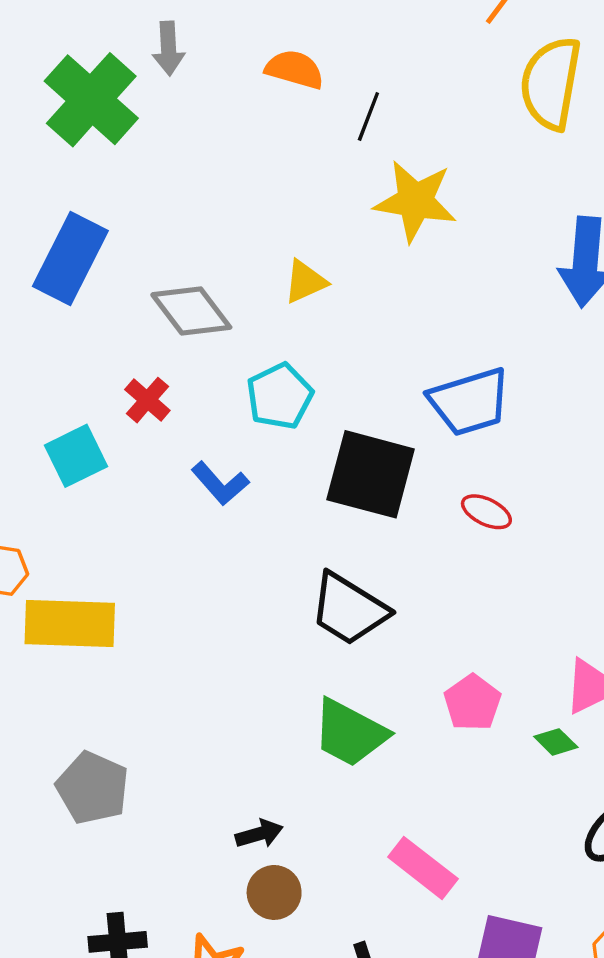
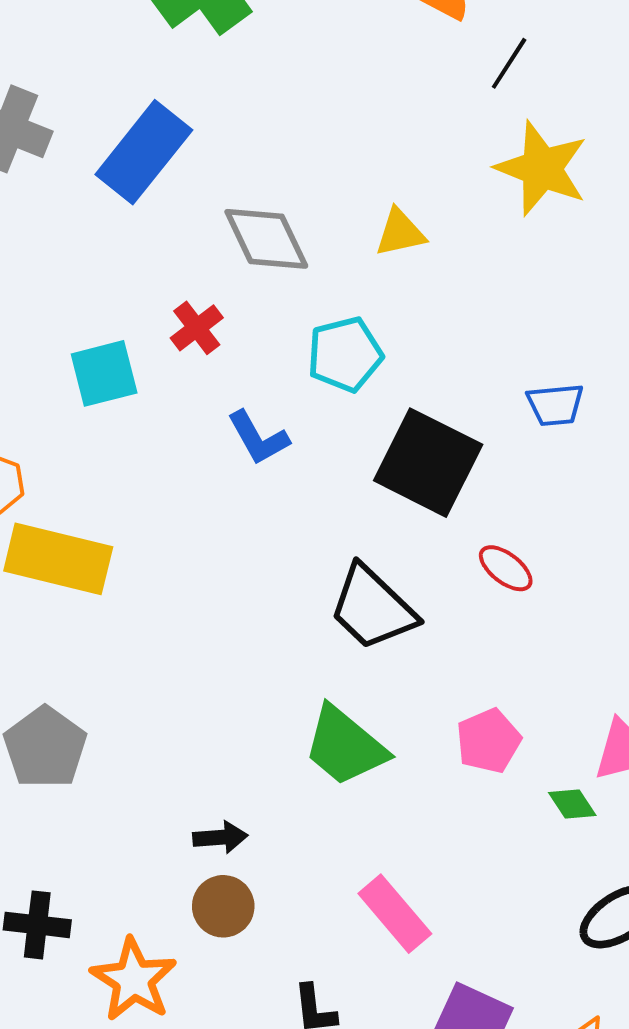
blue trapezoid: (469, 402) -> (555, 405), size x0.6
red ellipse: (486, 512) -> (506, 568), moved

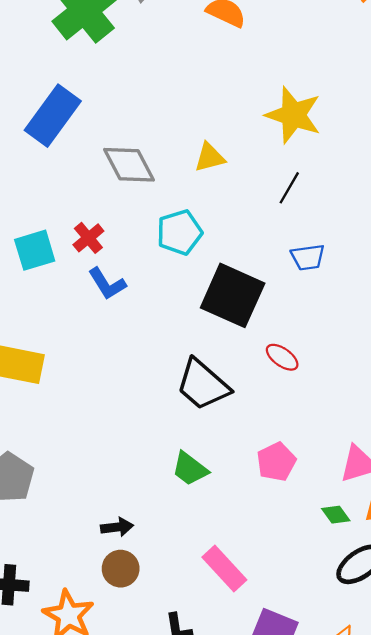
black line: (509, 63) -> (289, 188), moved
red cross: (197, 328) -> (88, 238), moved
blue L-shape: (258, 438) -> (107, 284), moved
green trapezoid: (345, 746) -> (190, 469), size x0.7
green diamond: (572, 804) -> (336, 515), moved

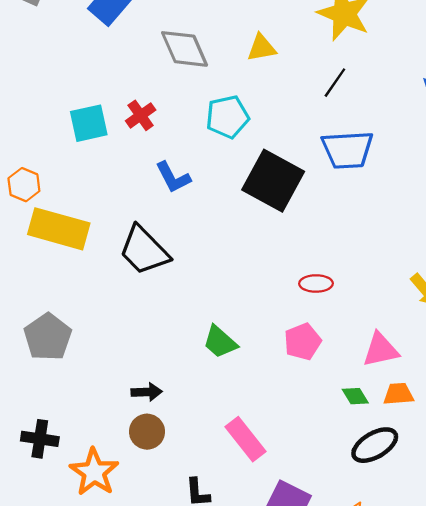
blue trapezoid: (308, 257) -> (347, 150), size x1.6
blue L-shape: (107, 284) -> (173, 177), moved
red ellipse: (282, 357) -> (316, 283), moved, turned -40
black trapezoid: (203, 385) -> (144, 250), moved

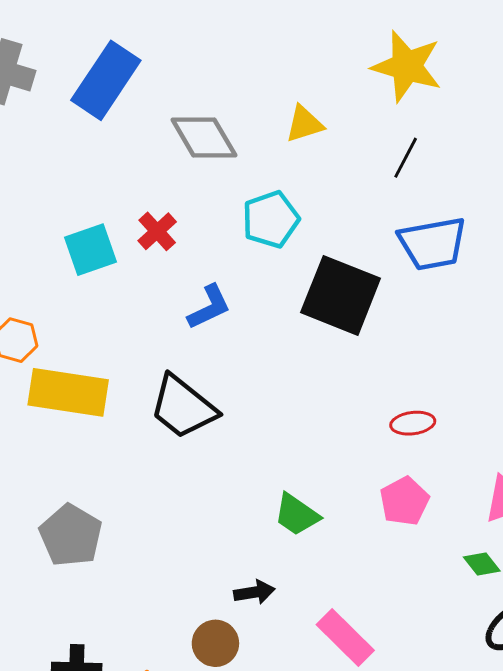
blue L-shape: (173, 177) -> (209, 307), turned -81
black arrow: (147, 392) -> (254, 592), moved

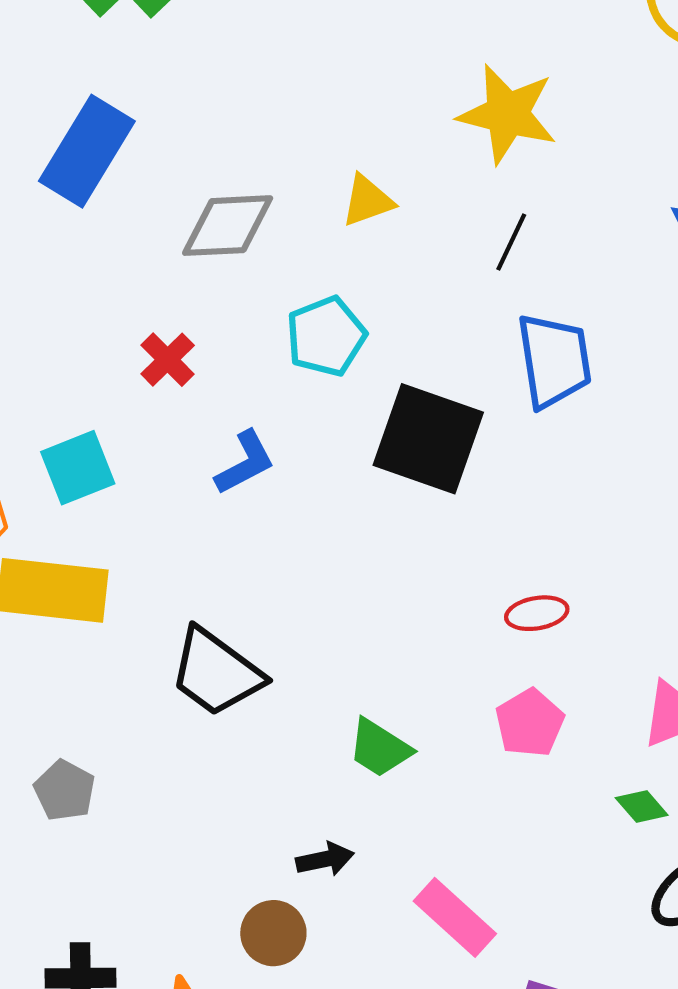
gray diamond: (204, 138) -> (228, 226), turned -60
blue trapezoid: (433, 244) -> (554, 361), turned -86
cyan square: (91, 250) -> (78, 468), moved
black trapezoid: (183, 407) -> (216, 672), moved
gray pentagon: (71, 535) -> (65, 790), size x0.7

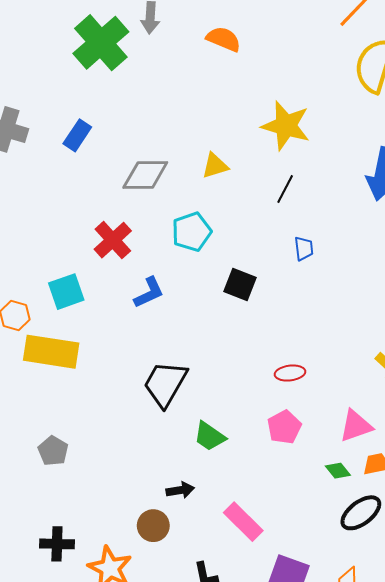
blue rectangle: (87, 151) -> (77, 135), size x0.6
red cross: (168, 360) -> (113, 240), size x1.4
blue trapezoid: (554, 361) -> (304, 249), size x0.5
black square: (428, 439) -> (240, 285), size x0.6
black trapezoid: (216, 672) -> (165, 384), moved, turned 81

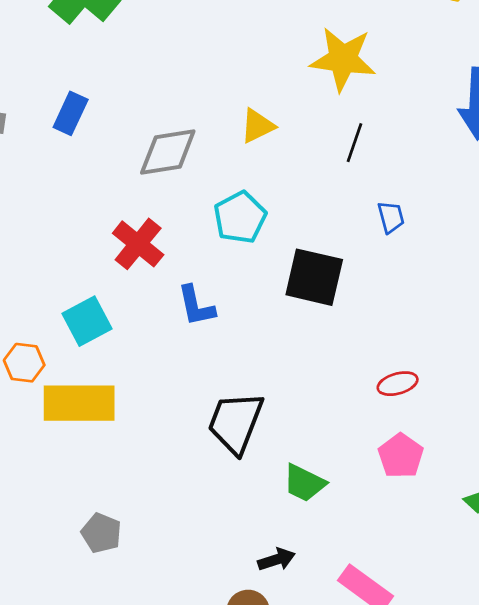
black square: (240, 285) -> (314, 277), size x1.4
blue L-shape: (149, 293) -> (196, 306), turned 112

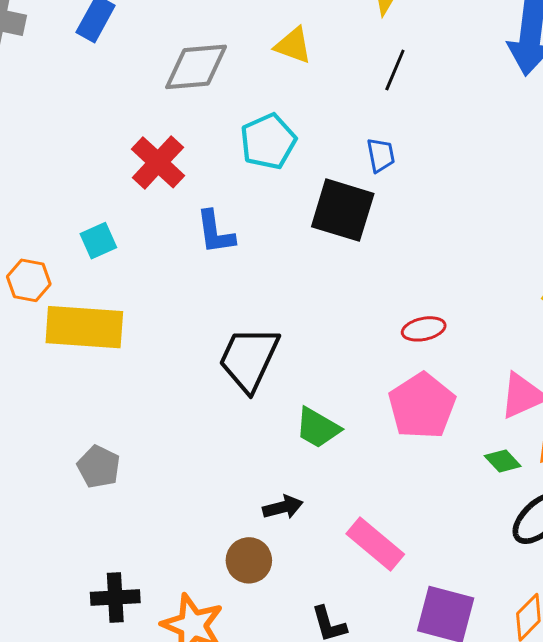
yellow triangle: (257, 126) -> (293, 45), turned 42
blue trapezoid: (391, 217) -> (381, 155), moved
cyan square: (87, 321) -> (98, 241), size x0.7
pink pentagon: (401, 456) -> (422, 406), size x1.4

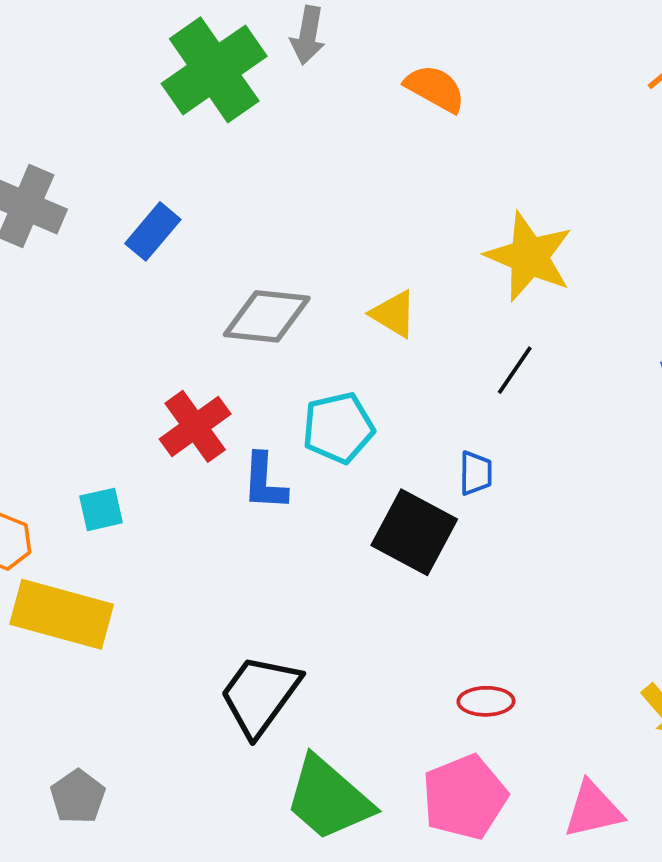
blue L-shape: (215, 232) -> (264, 482), moved
green trapezoid: (318, 428) -> (329, 799), size x1.6
gray pentagon: (99, 467) -> (78, 797), moved

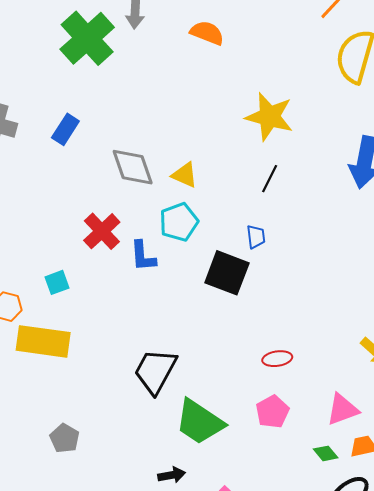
yellow triangle: (394, 314) -> (185, 175), moved
gray diamond: (267, 316) -> (133, 167), turned 72
pink pentagon: (465, 797) -> (272, 412), size x0.7

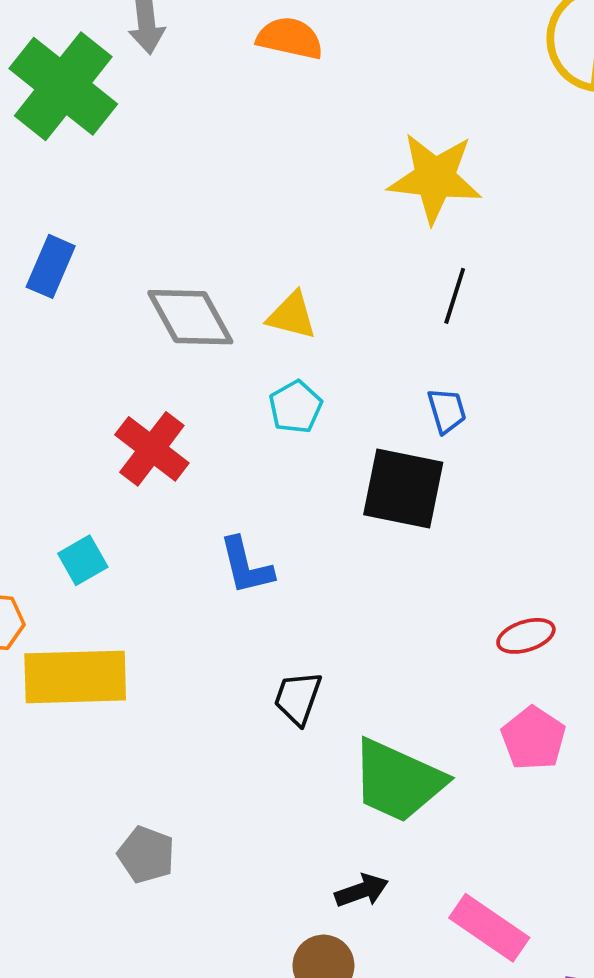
cyan pentagon: (179, 222) -> (295, 407), size x0.7
blue L-shape: (143, 256) -> (246, 566), moved
black trapezoid: (155, 371) -> (298, 698), size x0.6

